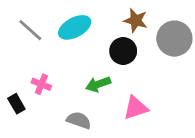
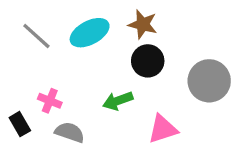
brown star: (136, 20) -> (143, 24), moved
gray circle: (174, 39) -> (209, 81), moved
gray semicircle: (79, 120) -> (70, 132), moved

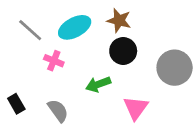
pink cross: (50, 101) -> (54, 61), moved
pink triangle: (163, 129) -> (136, 108), turned -36
gray semicircle: (70, 132) -> (58, 111), turned 35

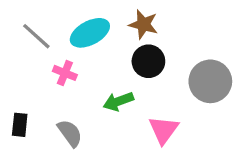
black rectangle: (16, 104) -> (20, 125), turned 36

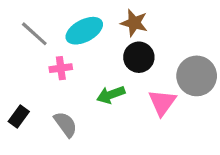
pink cross: (65, 73) -> (61, 68), turned -30
black rectangle: (20, 125) -> (19, 117), turned 30
pink triangle: (163, 130) -> (162, 102), moved

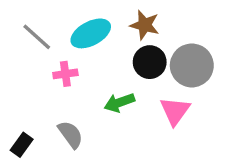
gray circle: (197, 76) -> (192, 65), moved
black rectangle: (19, 117) -> (22, 145), moved

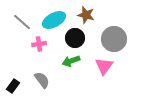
black circle: (150, 62) -> (75, 38), moved

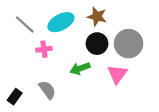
black circle: (75, 38) -> (97, 44), moved

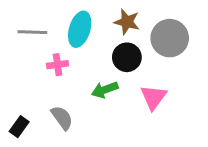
cyan ellipse: (61, 22) -> (80, 29), turned -45
gray line: (25, 24) -> (32, 32), turned -40
gray circle: (129, 44) -> (170, 38), moved

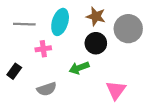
pink triangle: (153, 97) -> (116, 90), moved
gray semicircle: (62, 118) -> (47, 89), turned 108
black rectangle: (19, 127) -> (14, 71), moved

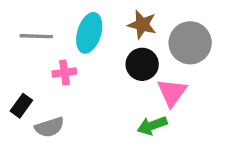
green arrow: (79, 68) -> (152, 126), moved
gray semicircle: (47, 89) -> (50, 127), moved
pink triangle: (116, 90) -> (172, 92), moved

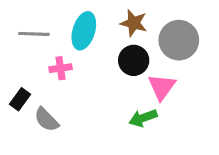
gray semicircle: (50, 127) -> (46, 120), turned 64

